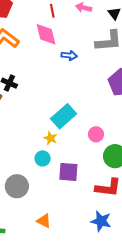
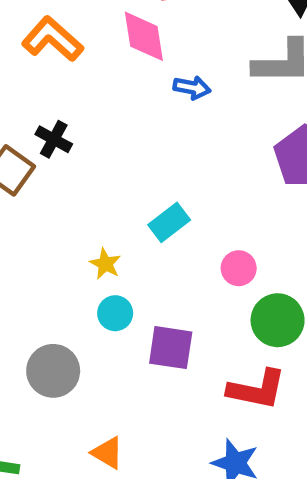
cyan rectangle: (64, 116) -> (169, 222), size x0.7
yellow star: (50, 138) -> (105, 264), moved

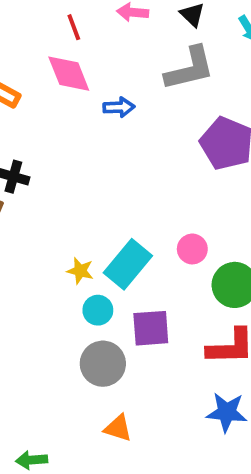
cyan rectangle: (169, 222) -> (128, 264), moved, size x1.4
gray circle: (53, 371) -> (103, 364), moved

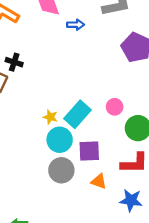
cyan circle: (98, 310) -> (60, 140), size x1.5
orange triangle: (118, 428) -> (99, 181), moved

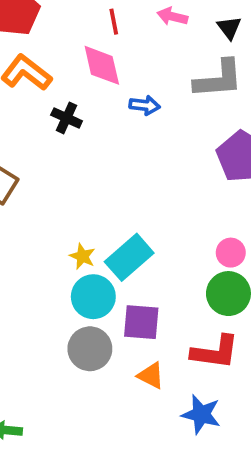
black cross: (14, 62) -> (67, 118), moved
pink circle: (115, 107) -> (231, 253), moved

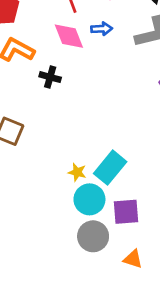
blue arrow: (145, 105) -> (102, 29), moved
orange triangle: (151, 376) -> (133, 259), moved

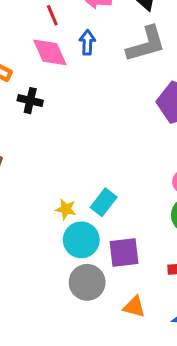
blue arrow: (102, 29) -> (87, 42), turned -84
cyan rectangle: (110, 168) -> (104, 202), size x0.7

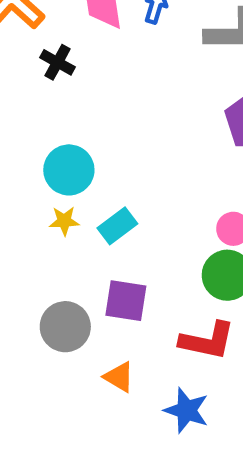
yellow star: (66, 209) -> (64, 221), turned -30
cyan circle: (81, 240) -> (69, 170), moved

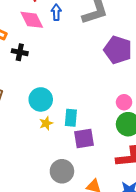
cyan rectangle: (117, 226) -> (71, 118), turned -30
purple square: (126, 301) -> (84, 138), moved

